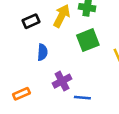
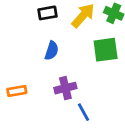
blue line: (82, 98) -> (83, 112), turned 42

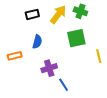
orange rectangle: (17, 91) -> (15, 56), moved

